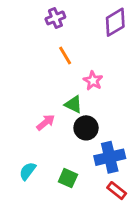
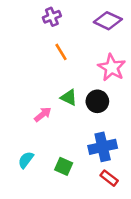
purple diamond: (115, 22) -> (108, 21), turned 56
pink star: (93, 81) -> (112, 68), moved, size x1.5
black circle: (86, 128) -> (97, 101), moved

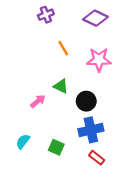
orange line: (61, 52) -> (63, 48), moved
pink star: (112, 68) -> (99, 60), turned -30
black circle: (97, 101) -> (86, 101), moved

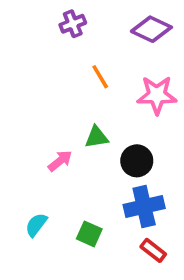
green triangle: (61, 86) -> (97, 137), turned -35

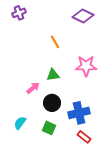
purple cross: (73, 24) -> (19, 13), moved
pink star: (157, 95) -> (86, 66), moved
black circle: (137, 161) -> (52, 103), moved

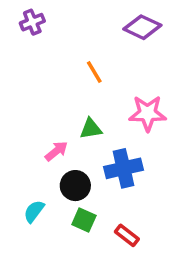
black circle: (52, 103) -> (75, 186), moved
blue cross: (79, 113) -> (123, 168), moved
red rectangle: (84, 137) -> (127, 235), moved

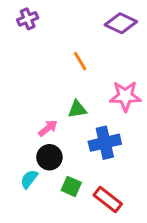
black circle: (75, 186) -> (49, 157), moved
red rectangle: (127, 235) -> (108, 200), size x1.4

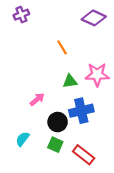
green triangle: (77, 109) -> (70, 81), moved
black circle: (49, 157) -> (58, 122), moved

